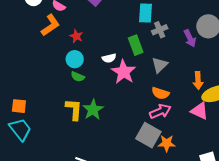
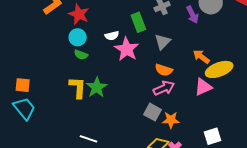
red star: (76, 36) -> (79, 14), size x1.5
orange arrow: (198, 80) -> (201, 57), turned 132
pink triangle: (200, 111) -> (203, 87), turned -48
gray square: (148, 135) -> (153, 112), size x0.7

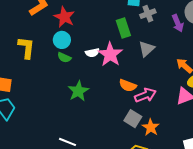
white semicircle: (112, 36) -> (92, 53), moved
orange semicircle: (164, 70) -> (128, 85), moved
yellow L-shape: (78, 88) -> (26, 48), moved
orange star: (171, 120) -> (151, 127), turned 30

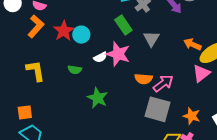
red star: (64, 17) -> (64, 31), turned 30
cyan circle: (62, 40) -> (81, 35), moved
gray square: (133, 119) -> (158, 109), size x1.5
orange star: (151, 127) -> (192, 116), moved

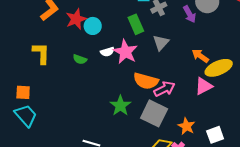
orange semicircle: (144, 79) -> (146, 81), size x1.4
green star: (98, 98) -> (120, 106), moved

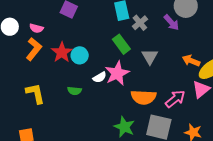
pink star: (125, 52) -> (117, 73), turned 30
pink arrow: (164, 89) -> (175, 99), moved

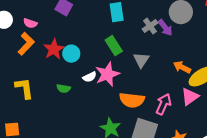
gray cross: (140, 23) -> (150, 26), moved
pink arrow: (175, 99) -> (163, 104), turned -30

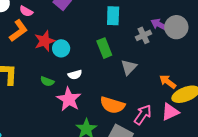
purple arrow: (165, 28) -> (159, 25), moved, turned 144
pink star: (107, 74) -> (69, 99), moved, turned -30

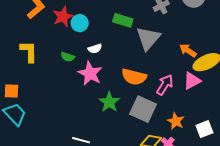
green rectangle: (104, 48) -> (123, 20), turned -48
gray triangle: (129, 67) -> (148, 38), size x1.5

